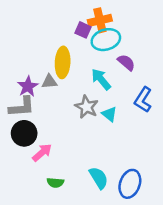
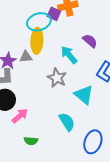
cyan ellipse: (106, 40) -> (39, 22), moved
cyan triangle: (109, 114) -> (84, 95), moved, size x1.5
cyan semicircle: (99, 178) -> (67, 122), moved

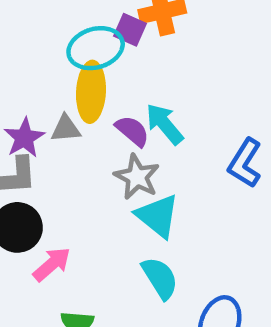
purple semicircle: (90, 41) -> (132, 131), moved
cyan triangle: (84, 95) -> (158, 216), moved

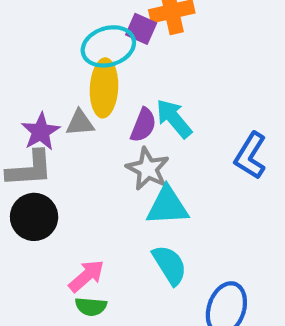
purple semicircle: (132, 131) -> (143, 125), turned 72
cyan triangle: (158, 216) -> (167, 206), turned -42
pink arrow: (52, 264) -> (86, 276), moved

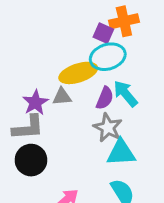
cyan ellipse: (108, 46) -> (108, 57), moved
yellow ellipse: (104, 88) -> (78, 73), turned 69

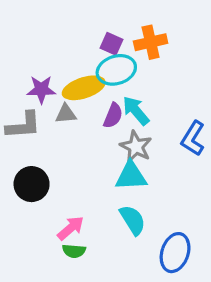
orange cross: (124, 21) -> (151, 42), moved
purple star: (35, 102) -> (41, 89), moved, turned 30
gray L-shape: (28, 128) -> (23, 125), moved
gray star: (108, 128) -> (136, 147), moved

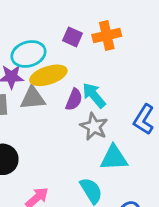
cyan ellipse: (116, 70) -> (28, 54), moved
gray triangle: (66, 114) -> (33, 98), size x1.4
cyan triangle: (131, 176) -> (114, 158), moved

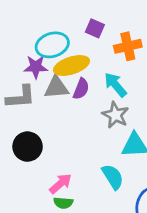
orange cross: (107, 35) -> (128, 46), moved
purple semicircle: (74, 100) -> (81, 89), moved

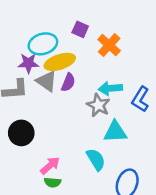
orange cross: (128, 46) -> (109, 45), turned -35
cyan arrow: (115, 85) -> (110, 88), moved, turned -55
gray triangle: (56, 87) -> (47, 81), turned 40

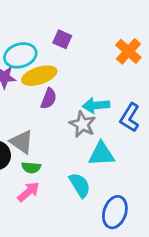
orange cross: (109, 45) -> (128, 51), moved
gray triangle: (47, 81) -> (22, 142), moved
green semicircle: (53, 182) -> (31, 168), moved

